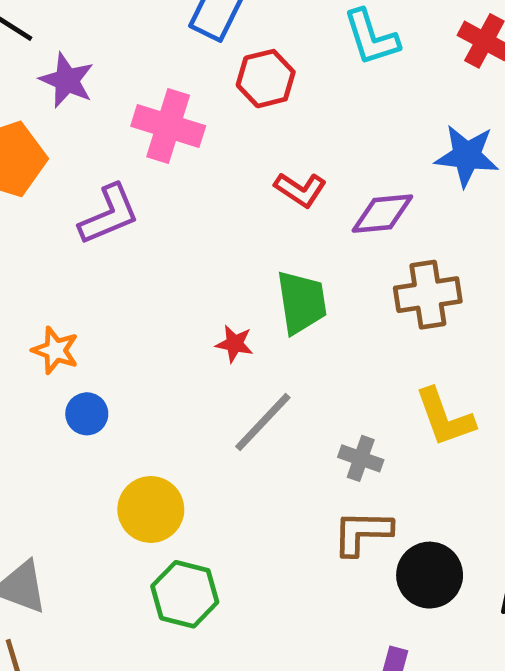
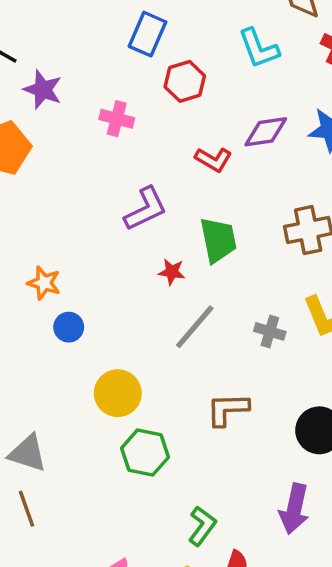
pink cross: (168, 126) -> (117, 119), size x0.7
purple diamond: (382, 214) -> (266, 132), moved
purple L-shape: (109, 215) -> (146, 209), moved
gray cross: (361, 458) -> (270, 331), moved
brown L-shape: (362, 533) -> (228, 409), moved

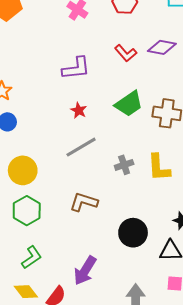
green trapezoid: (218, 240) -> (129, 104), moved, turned 48
gray cross: (270, 331) -> (124, 165), turned 36
purple arrow: (294, 509) -> (85, 271), moved
green L-shape: (202, 526) -> (32, 257), moved

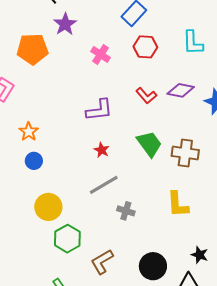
green trapezoid: (129, 104) -> (149, 144), turned -92
gray cross: (124, 165) -> (126, 211), moved, turned 36
brown L-shape: (84, 202) -> (102, 262), moved, turned -48
green hexagon: (27, 211) -> (67, 239), moved

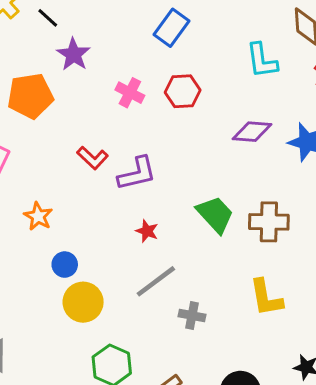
red hexagon: (145, 47) -> (183, 91), moved
red L-shape: (146, 96) -> (93, 158), moved
blue circle: (34, 161) -> (65, 265), moved
yellow circle: (48, 207) -> (83, 302), moved

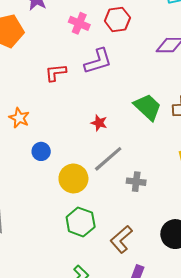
red L-shape: (93, 158) -> (56, 73), turned 135
purple L-shape: (137, 174) -> (98, 61), moved
yellow circle: (83, 302) -> (73, 178), moved

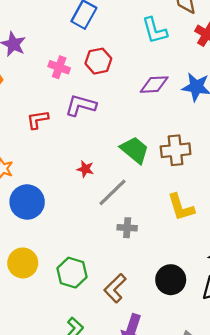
purple L-shape: (98, 61) -> (81, 105), turned -144
blue circle: (41, 151) -> (27, 202), size x1.8
gray line: (108, 159) -> (112, 192), moved
yellow circle: (73, 178) -> (23, 263), moved

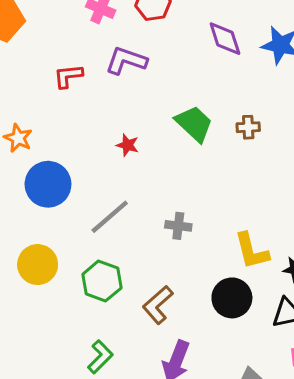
purple diamond: (154, 85) -> (225, 39), turned 72
brown cross: (176, 150) -> (248, 127), size x0.6
gray line: (112, 192) -> (110, 217), moved
yellow L-shape: (181, 207) -> (252, 251), moved

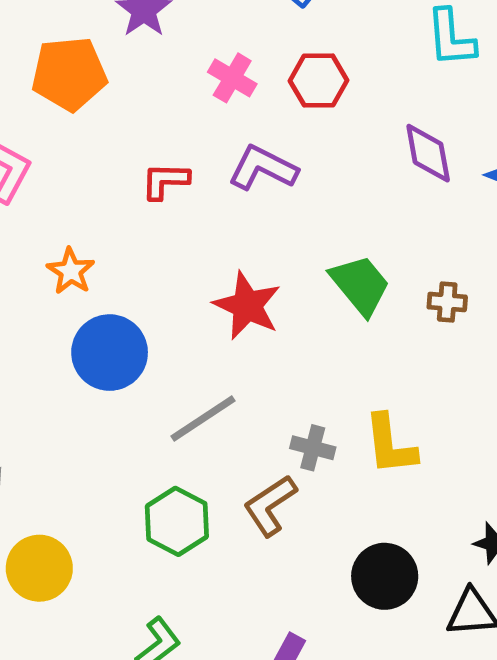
red star: (128, 145) -> (247, 306), size x1.8
yellow L-shape: (252, 251) -> (390, 445), moved
yellow circle: (38, 265) -> (39, 568), moved
brown L-shape: (158, 305) -> (270, 505), moved

